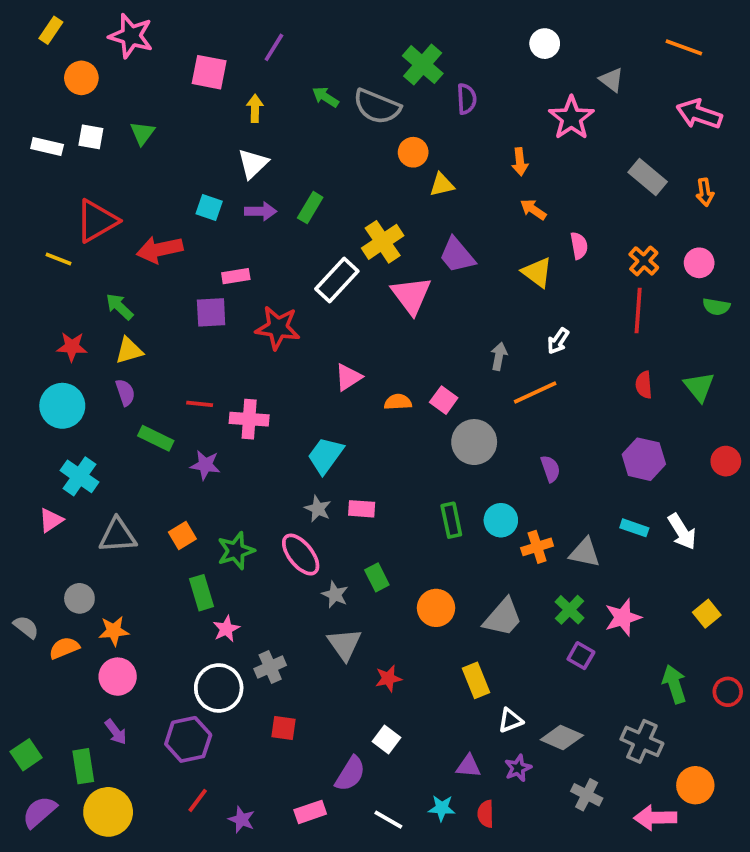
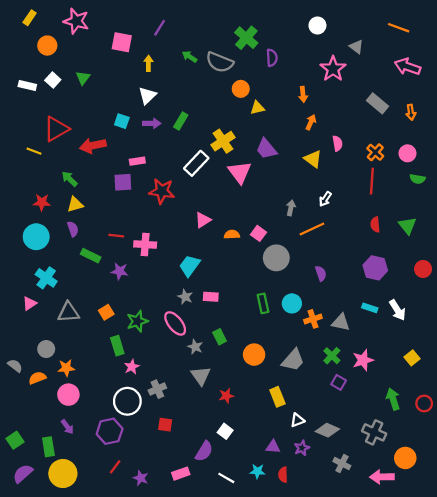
white square: (91, 137) -> (53, 80), turned 32
orange arrow: (533, 209) -> (311, 122), turned 80

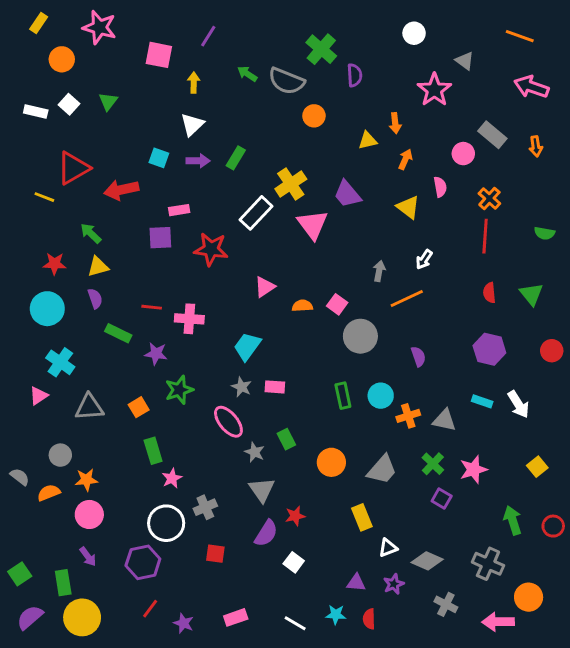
yellow triangle: (257, 108) -> (368, 140), moved
pink circle: (407, 153) -> (463, 154), moved
green star: (137, 321) -> (179, 390), moved
purple semicircle: (204, 451) -> (266, 533), moved

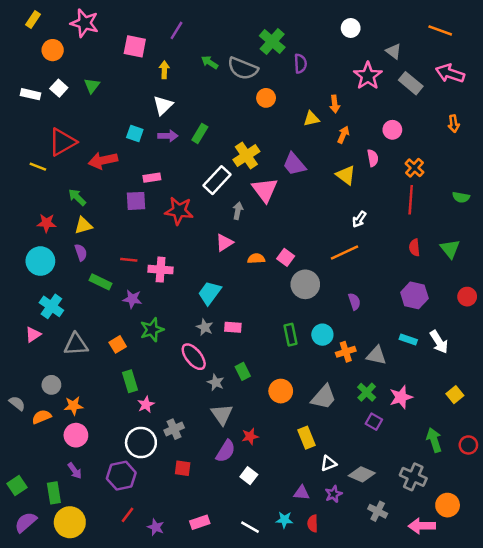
gray rectangle: (492, 135) -> (411, 83), moved
gray arrow: (379, 271) -> (238, 211), moved

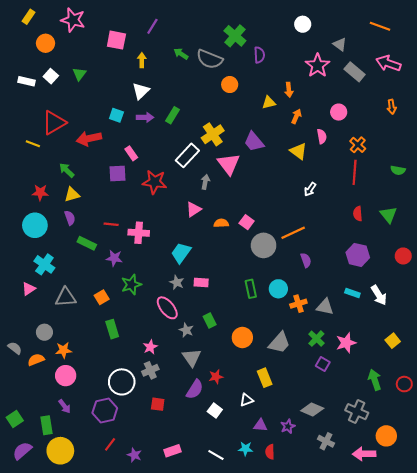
pink rectangle: (152, 178) -> (131, 153), turned 64
orange line: (345, 252) -> (293, 233), moved
pink star: (146, 405) -> (150, 347), moved
white triangle: (329, 463) -> (247, 400), moved

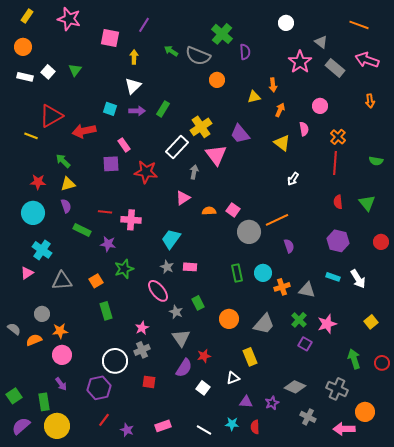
orange circle: (46, 43) -> (23, 47), moved

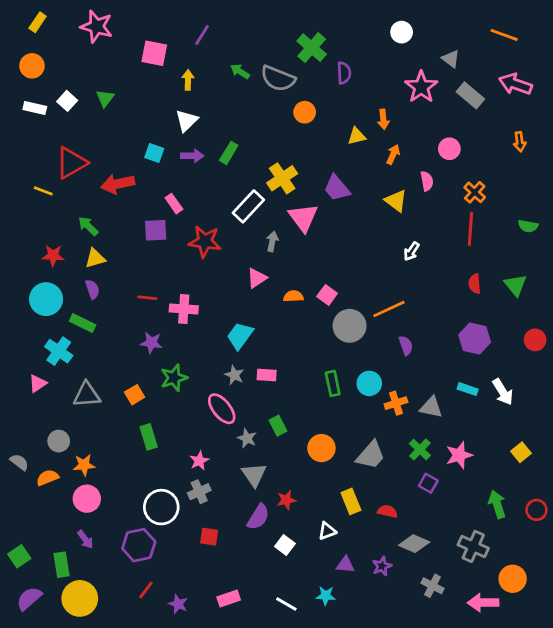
green rectangle: (82, 230) -> (83, 323), moved
red semicircle: (255, 427) -> (388, 511), moved, turned 104

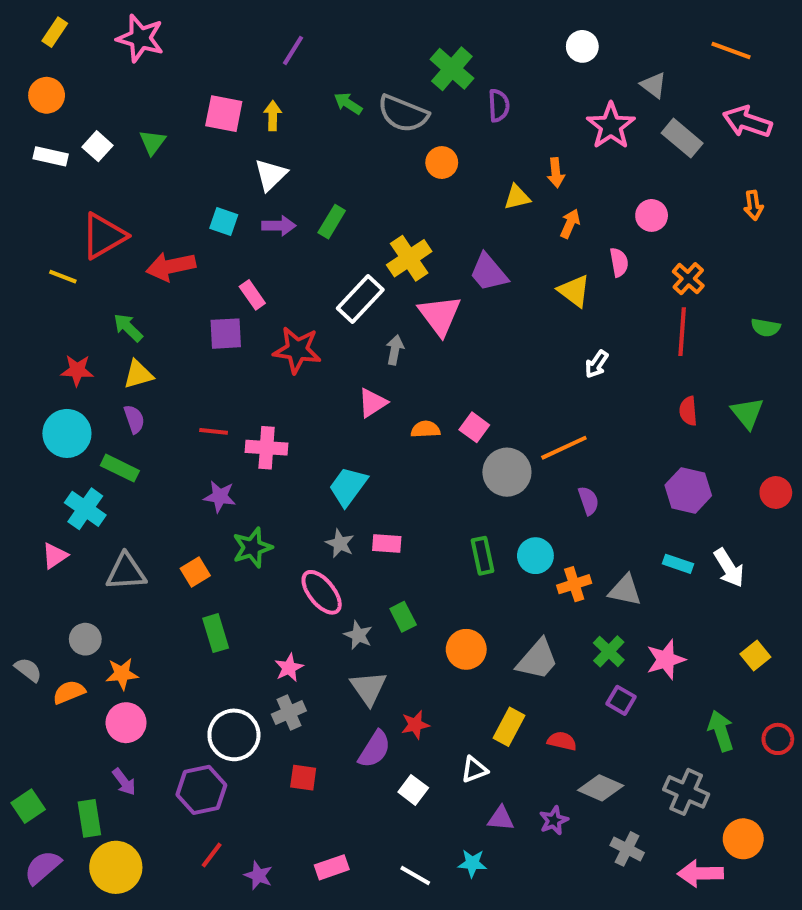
pink square: (154, 53) -> (224, 114), moved
yellow rectangle: (351, 501) -> (509, 727), turned 50

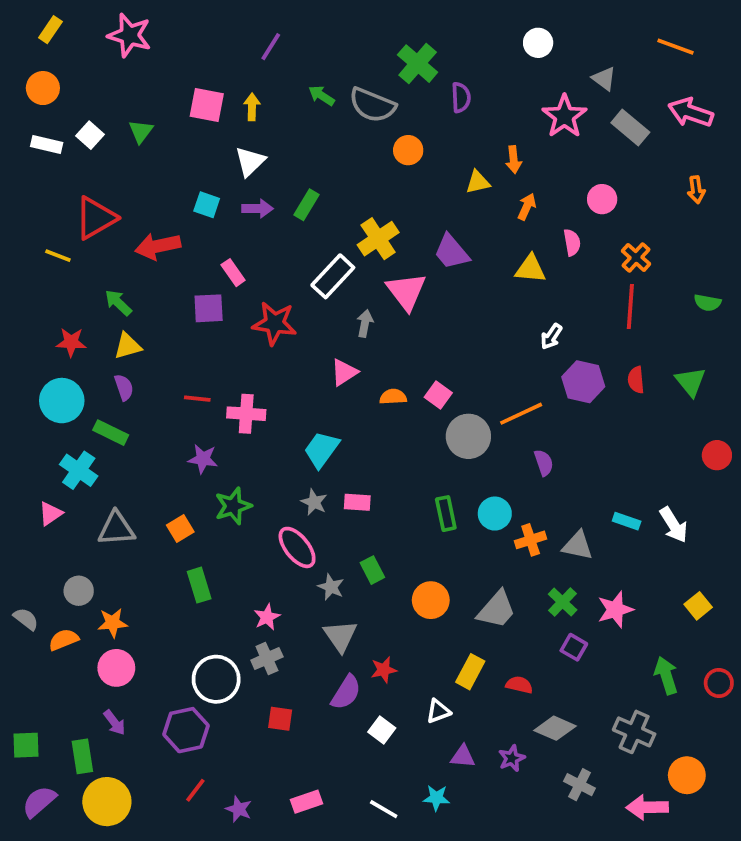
yellow triangle: (574, 291) -> (531, 269), turned -32
purple hexagon: (688, 490) -> (583, 382), moved
green square: (28, 806) -> (26, 745), turned 32

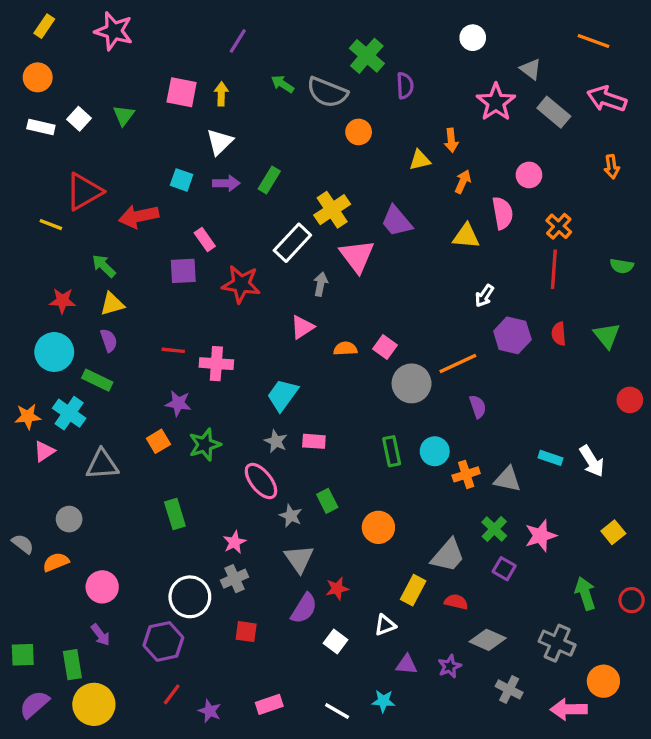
pink semicircle: (572, 242) -> (503, 213), size x1.4
orange square: (180, 529) -> (158, 441), moved
gray trapezoid: (497, 610) -> (448, 555), moved
orange star: (113, 623) -> (28, 416), moved

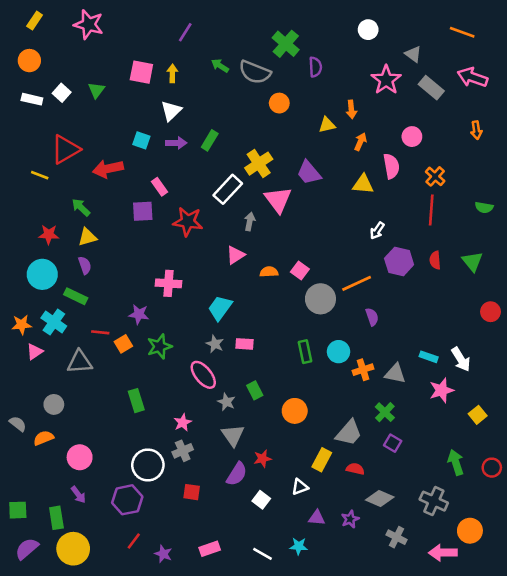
red line: (173, 350) -> (100, 332), moved
pink star: (541, 536) -> (442, 390), moved

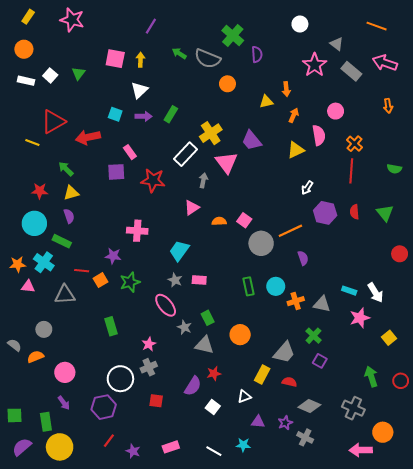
yellow triangle: (363, 184) -> (296, 150), turned -30
pink triangle: (35, 352) -> (28, 286), turned 40
gray triangle: (233, 435) -> (204, 345), moved, turned -42
gray cross: (396, 537) -> (305, 437), moved

